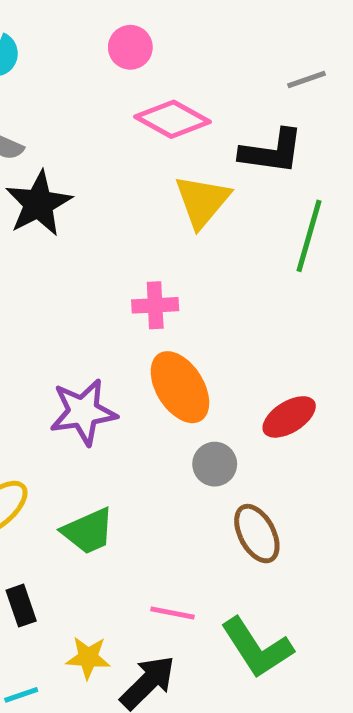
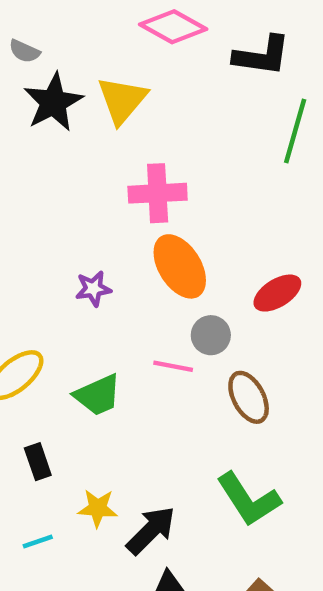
yellow triangle: (202, 201) -> (122, 100), moved
pink cross: (155, 305) -> (158, 193), size x1.4
purple star: (83, 412) -> (93, 289), size x0.6
pink line: (173, 613) -> (173, 366), moved

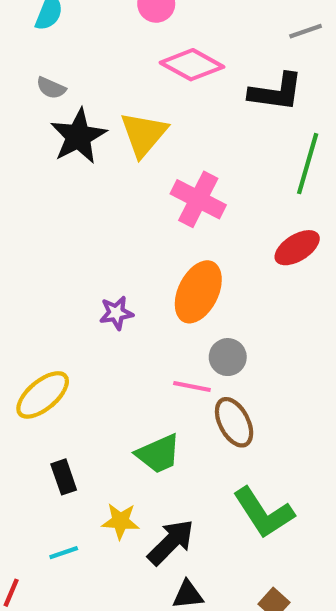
pink cross: (158, 193) -> (198, 199), moved, turned 30
orange ellipse: (180, 266) -> (198, 292), turned 58
red ellipse: (277, 293) -> (297, 248), moved
green trapezoid: (98, 395) -> (158, 454), moved
brown ellipse: (249, 397) -> (234, 422), moved

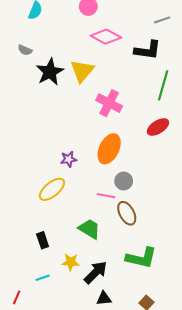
gray semicircle: (51, 88) -> (25, 50), moved
yellow ellipse: (43, 395) -> (52, 189), moved
green trapezoid: (158, 454) -> (89, 229), turned -125
green L-shape: (263, 513) -> (141, 258), turned -44

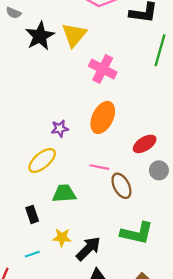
red ellipse: (158, 127) -> (145, 144), moved
gray circle: (124, 181) -> (159, 170), moved
green trapezoid: (89, 229) -> (64, 193), moved, turned -35

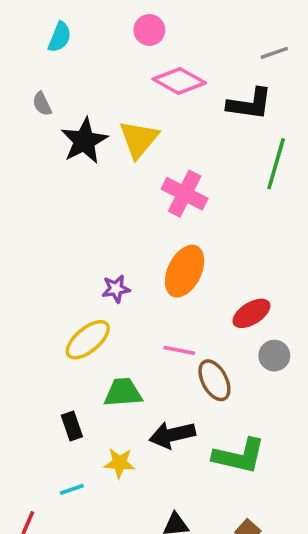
gray semicircle: (13, 13) -> (42, 104), turned 40
black arrow: (88, 249) -> (172, 435), moved, turned -148

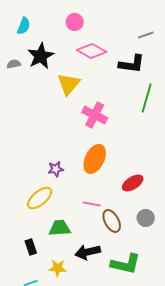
gray semicircle: (42, 104) -> (14, 64), turned 104
black star: (84, 141) -> (41, 56), moved
gray circle: (274, 356) -> (146, 218), moved

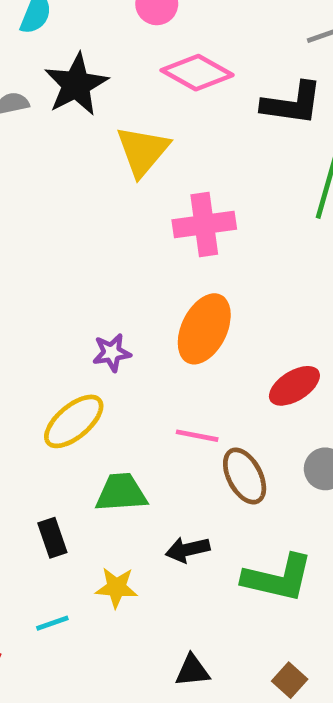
pink cross: (95, 115) -> (204, 224), turned -35
black arrow: (88, 252) -> (188, 550), size x0.7

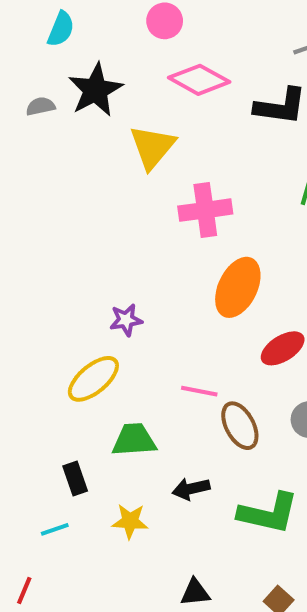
orange ellipse: (204, 329) -> (238, 287), moved
cyan line: (52, 623) -> (55, 529), moved

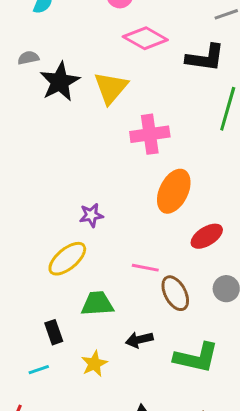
black star: (95, 90) -> (60, 82), moved
yellow star: (130, 521) -> (94, 364), turned -30

